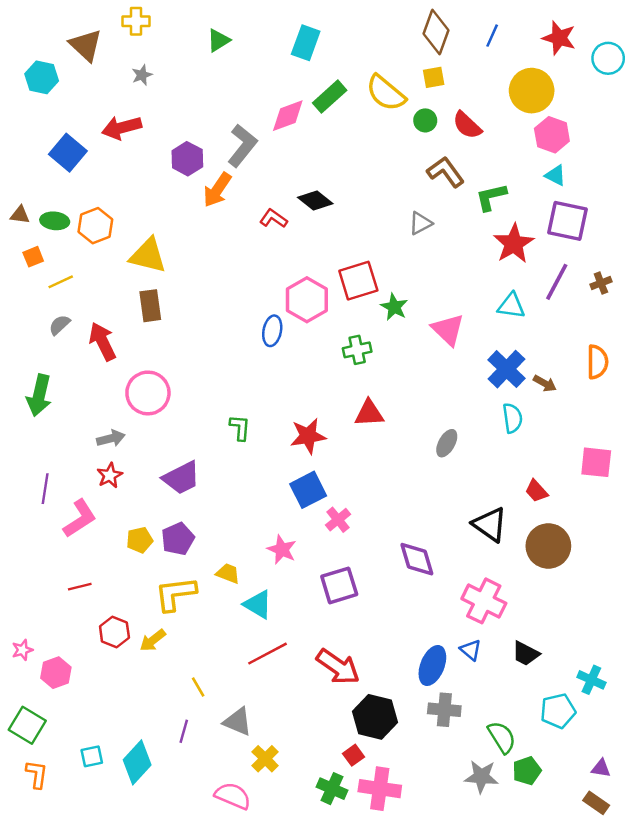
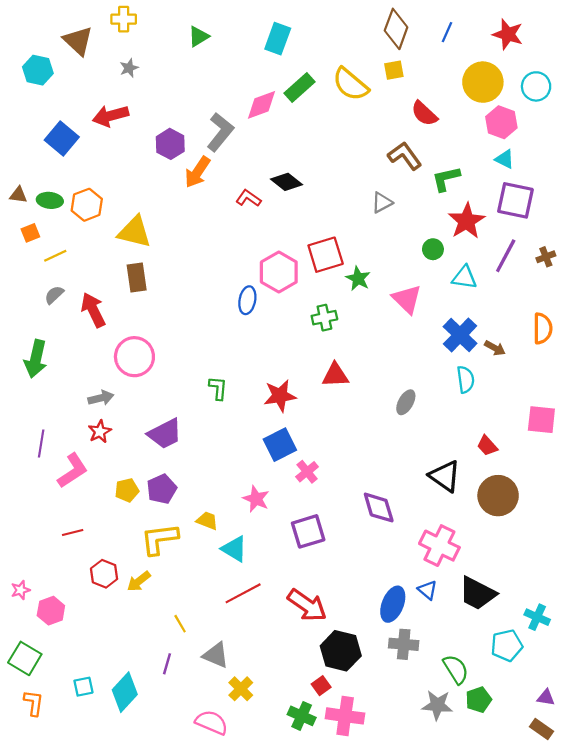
cyan circle: (608, 58) -> (536, 86), moved
green circle: (425, 120) -> (433, 249), moved
black trapezoid: (526, 654) -> (477, 593), size x1.5

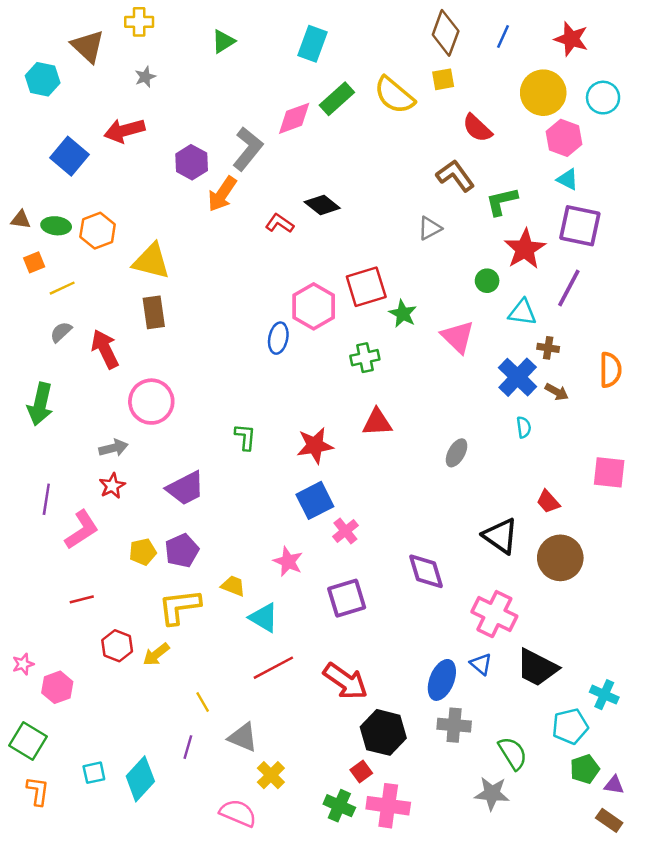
brown cross: (546, 257) -> (548, 348), moved, turned 30
cyan semicircle: (466, 379) -> (524, 427), size x0.7
green pentagon: (479, 700) -> (585, 769), moved

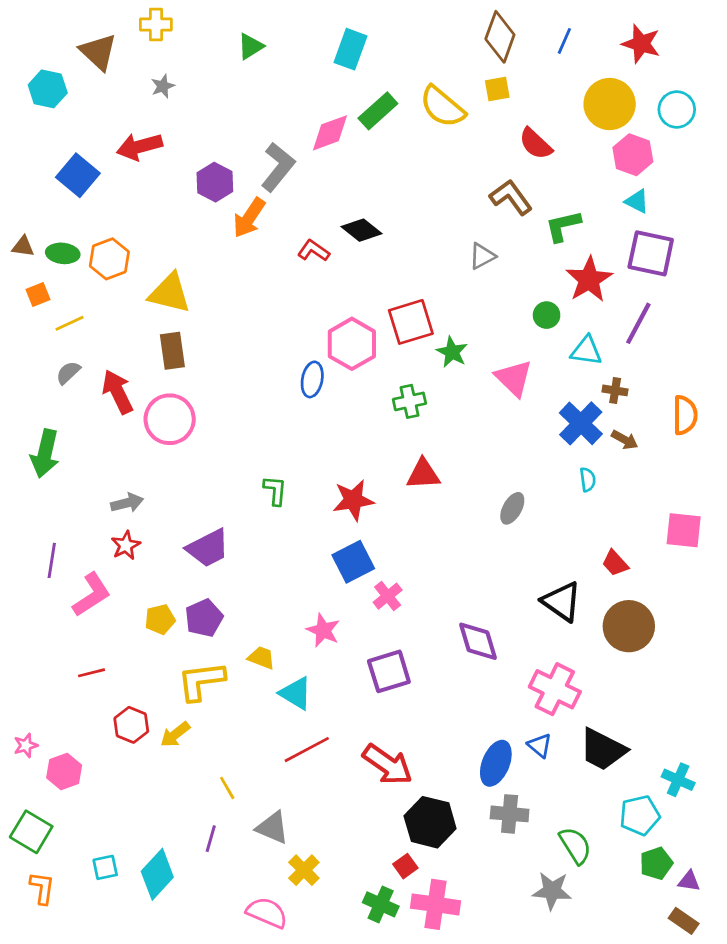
pink circle: (151, 402) -> (170, 419), moved

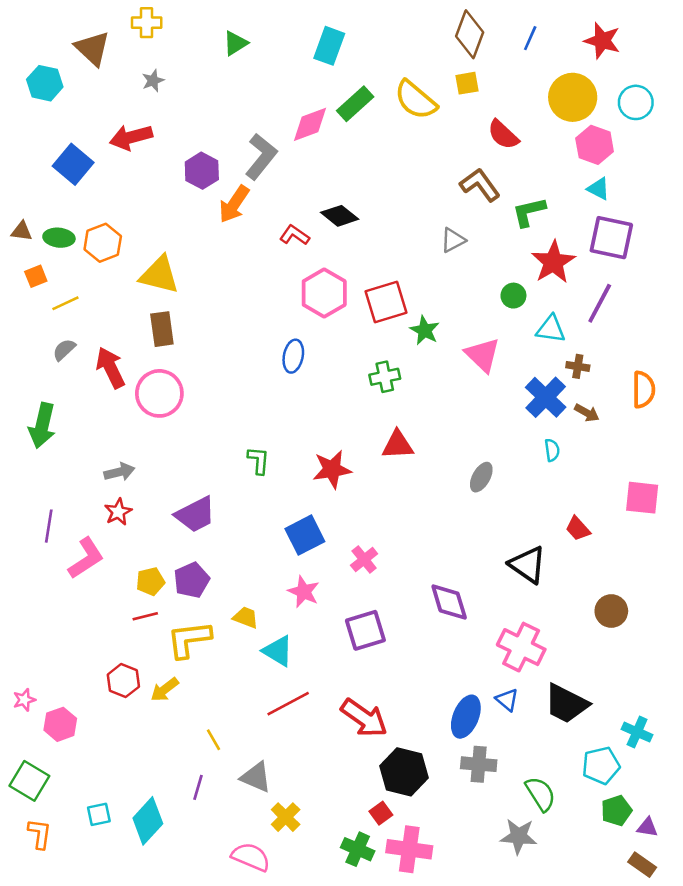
pink hexagon: (352, 344) -> (324, 293), moved
blue square: (353, 562) -> (305, 535), moved
brown circle: (629, 626) -> (611, 611), moved, size x0.7
red line: (92, 673) -> (145, 616), moved

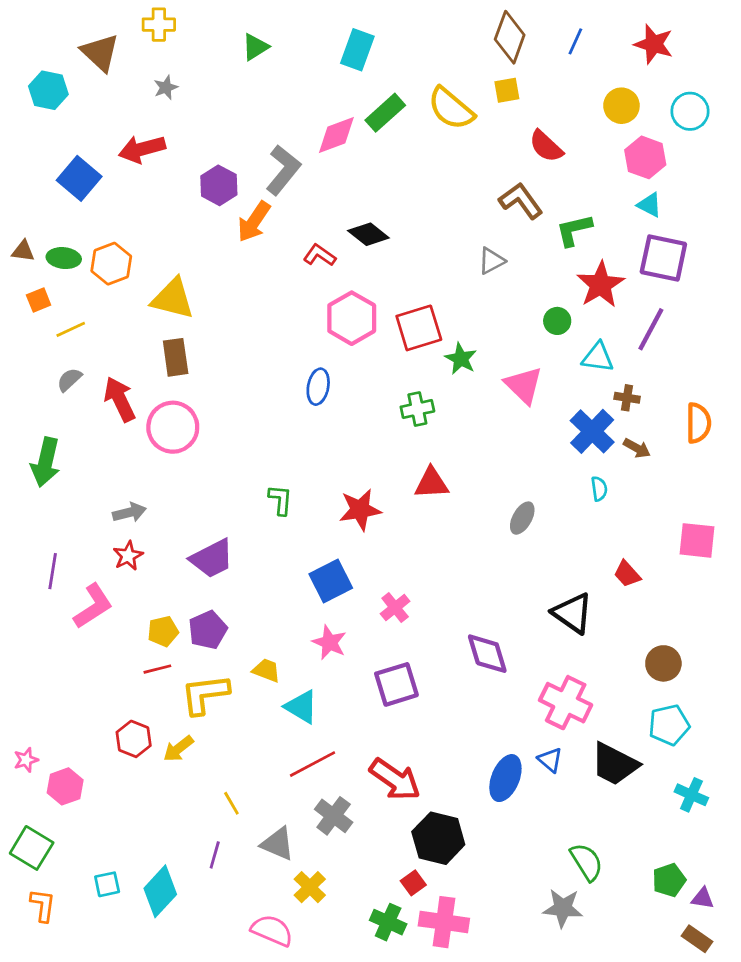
yellow circle: (573, 97) -> (621, 106), size x0.7
gray cross: (479, 764) -> (334, 816), moved, turned 32
cyan pentagon: (601, 766) -> (669, 725), moved

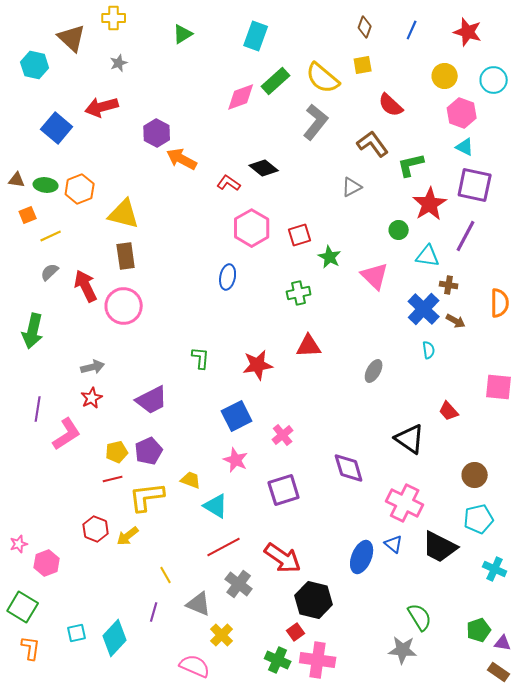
brown diamond: (510, 37) -> (365, 27), size x0.6
gray L-shape: (283, 170) -> (316, 122), moved
orange arrow: (254, 222) -> (182, 159), turned 84
red square: (419, 328) -> (300, 235), size x0.7

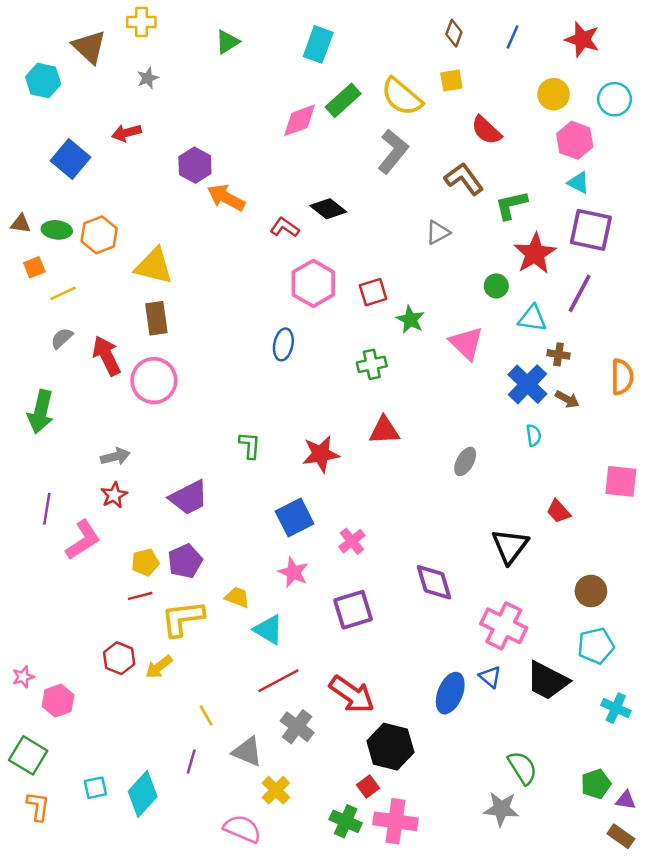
red arrow: (102, 107) -> (126, 133), size x0.7
black triangle: (410, 439) -> (510, 546), turned 32

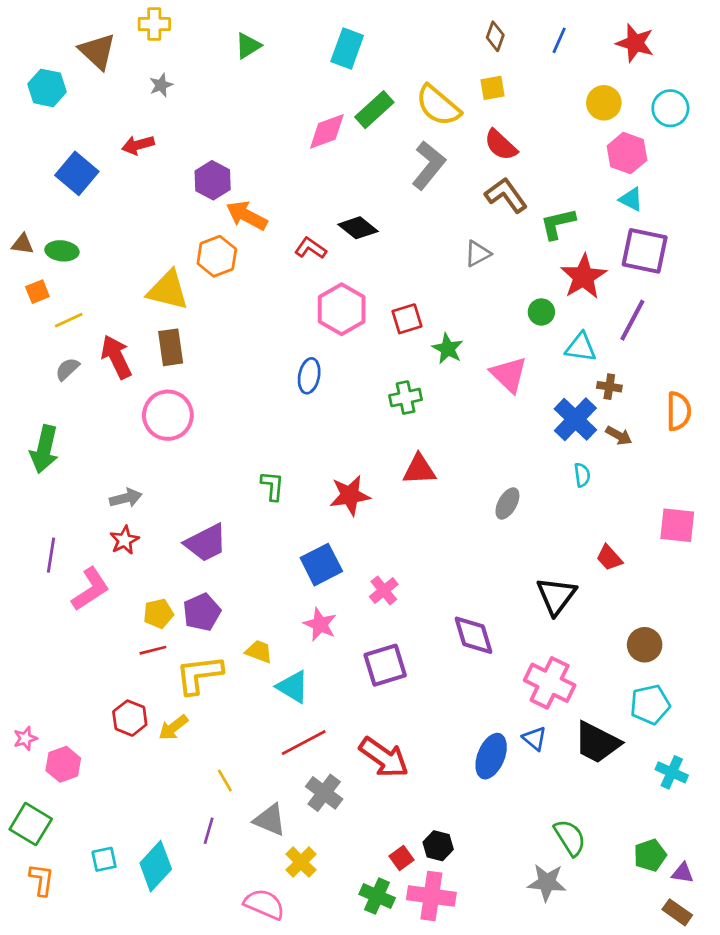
red semicircle: (486, 130) -> (501, 145), moved
orange hexagon: (99, 235) -> (217, 256), moved
red arrow: (107, 356) -> (116, 357), moved
black hexagon: (390, 747) -> (438, 846), moved, size x0.6

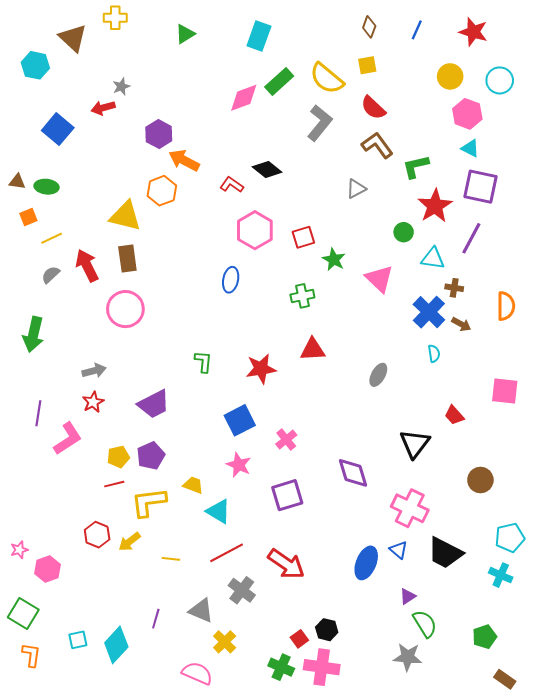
gray star: (161, 85) -> (121, 87), moved
cyan pentagon: (650, 705) -> (510, 538), moved
yellow line: (225, 781) -> (171, 559), moved, turned -54
purple triangle: (683, 873) -> (408, 596), moved, turned -42

